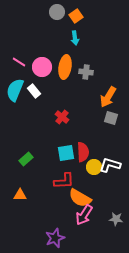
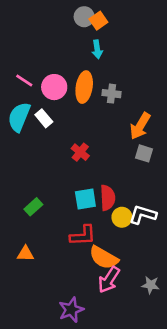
gray circle: (57, 12) -> (84, 17), moved

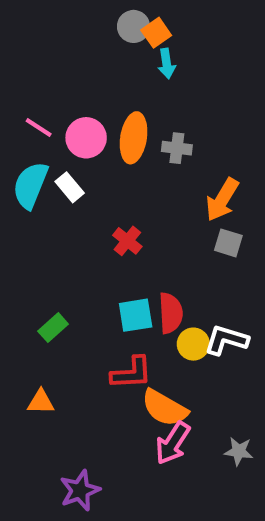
cyan arrow: (97, 49) -> (167, 64), moved
purple star: (71, 310) -> (80, 490), moved

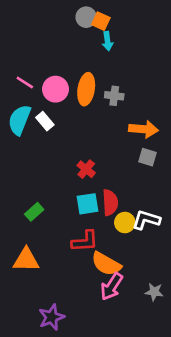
orange square: (156, 33) -> (101, 21), turned -30
orange arrow: (222, 200) -> (144, 129), turned -116
red cross: (127, 241) -> (86, 169), moved
orange triangle: (41, 402) -> (26, 260), size x1.5

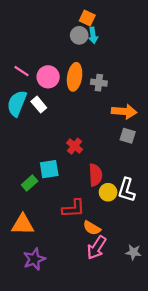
gray circle: (86, 17) -> (79, 35), moved
cyan square: (88, 204) -> (49, 169), moved
white L-shape: (146, 220) -> (126, 190), turned -90
orange semicircle: (106, 264) -> (92, 228), size x0.7
purple star: (51, 317) -> (34, 259), moved

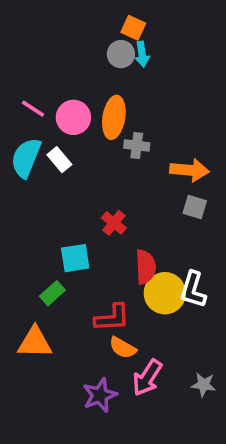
gray cross: (99, 83) -> (137, 146), moved
green rectangle: (30, 183) -> (52, 293), moved
yellow circle: (108, 192) -> (165, 293), size x1.5
orange semicircle: (92, 228) -> (123, 348), moved
purple star: (34, 259) -> (100, 395), moved

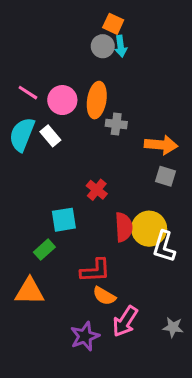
yellow circle: (165, 293) -> (149, 229), moved

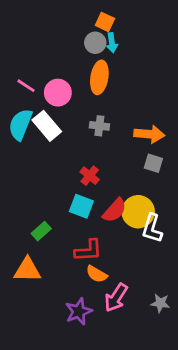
orange ellipse: (97, 100) -> (99, 77), moved
gray cross: (116, 124) -> (99, 126), moved
white rectangle: (50, 136) -> (47, 126), size x1.5
cyan square: (64, 220) -> (81, 206), moved, turned 30
red semicircle: (124, 227) -> (115, 210), turned 44

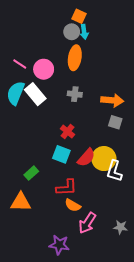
purple star: (79, 311) -> (59, 245), moved, turned 30

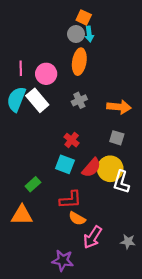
pink line: (20, 64) -> (21, 68), turned 56
gray cross: (75, 94) -> (79, 100), turned -32
gray square: (115, 122) -> (117, 138), moved

